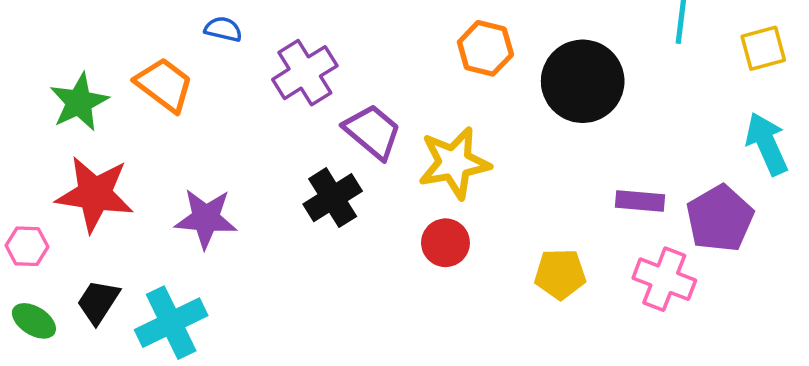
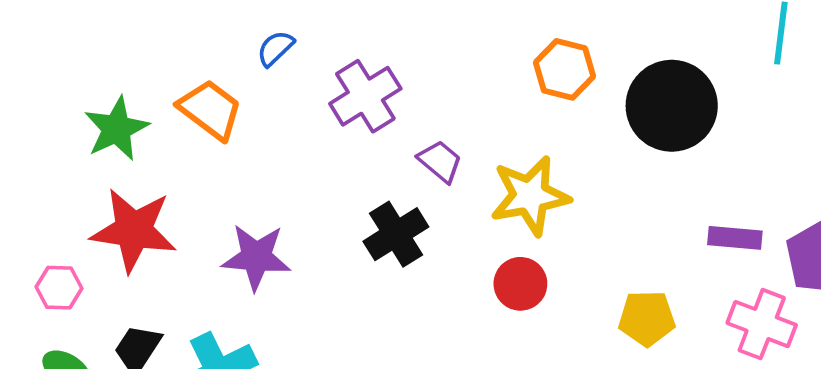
blue semicircle: (223, 29) -> (275, 48), turned -57
purple trapezoid: (373, 132) -> (440, 161), size x0.7

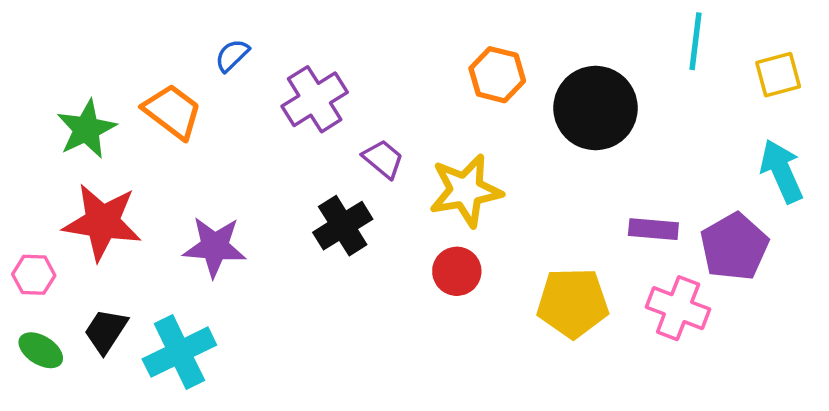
yellow pentagon: (647, 318) -> (573, 303), size x1.4

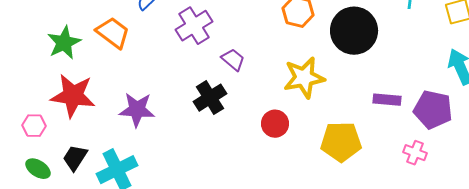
yellow star: (466, 191) -> (304, 78), moved
purple pentagon: (734, 247) -> (433, 110), turned -30
pink cross: (678, 308) -> (415, 153), moved, size x0.7

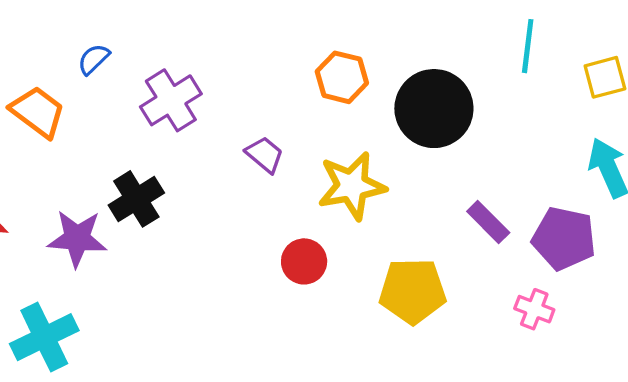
purple trapezoid: (233, 60) -> (265, 155), moved
black cross: (210, 98) -> (136, 199), moved
purple rectangle: (387, 100) -> (488, 222), turned 40

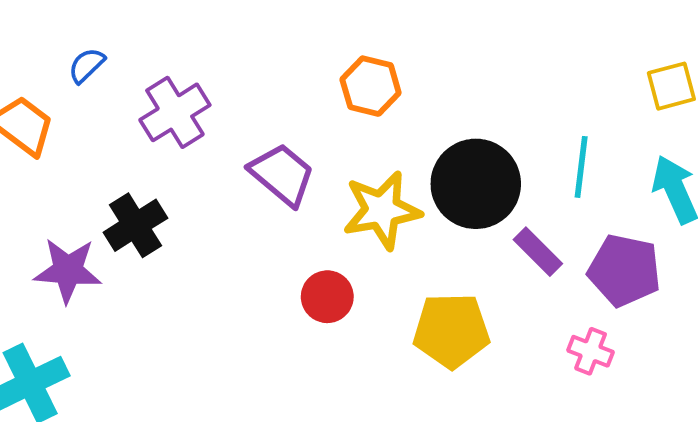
cyan line: (528, 46) -> (581, 167), moved
black circle: (434, 109) -> (476, 184), moved
purple trapezoid: (265, 155) -> (282, 174), size x1.5

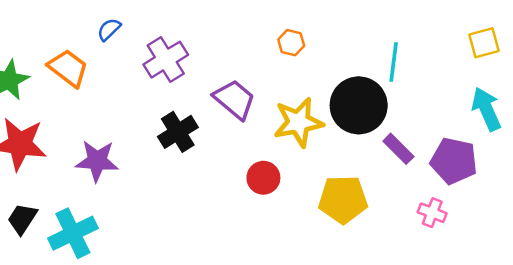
orange hexagon: (371, 86) -> (291, 43), size x0.7
cyan line: (581, 167) -> (394, 62), moved
black cross: (135, 225) -> (178, 132), moved

